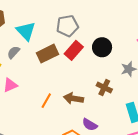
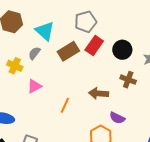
black circle: (102, 47) -> (122, 50), moved
orange line: (46, 101) -> (65, 105), moved

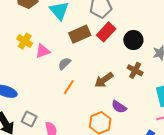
gray semicircle: (34, 53) -> (64, 64), moved
pink triangle: (34, 86) -> (43, 51), moved
brown arrow: (99, 93) -> (104, 80), turned -48

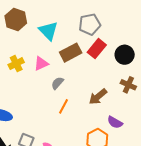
yellow cross: (25, 41) -> (16, 64), turned 35
pink triangle: (43, 51) -> (41, 63), moved

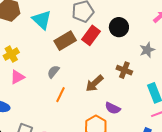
black circle: (125, 55) -> (119, 27), moved
pink triangle: (41, 63) -> (17, 77), moved

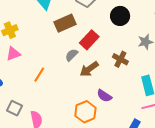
red rectangle: (91, 35) -> (89, 40), moved
gray semicircle: (53, 72) -> (72, 55), moved
orange line: (61, 95) -> (39, 75), moved

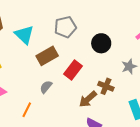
gray semicircle: (72, 55) -> (46, 87), moved
brown arrow: (89, 69) -> (88, 99), moved

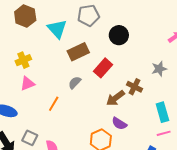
gray pentagon: (65, 27) -> (88, 15), moved
black circle: (101, 43) -> (119, 35), moved

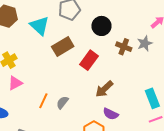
gray star: (159, 69) -> (145, 43), moved
gray semicircle: (75, 83) -> (62, 102), moved
brown cross: (135, 87) -> (124, 47), moved

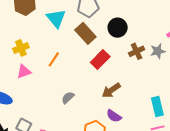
brown rectangle: (63, 46) -> (85, 33), moved, turned 70
brown cross: (124, 47) -> (137, 51), turned 35
orange line: (43, 101) -> (54, 59), moved

